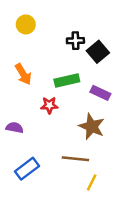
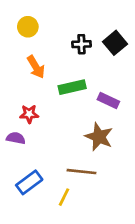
black square: (98, 52) -> (115, 43), moved
orange arrow: (23, 74) -> (36, 67), moved
red star: (49, 105) -> (29, 114), moved
yellow line: (92, 182) -> (64, 197), moved

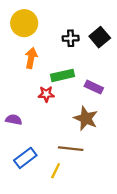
yellow circle: (28, 27) -> (24, 23), size x1.5
orange arrow: (36, 67) -> (31, 58), turned -138
red star: (29, 114) -> (46, 94), moved

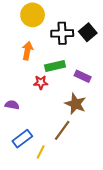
yellow circle: (24, 23) -> (33, 15), moved
black cross: (71, 38) -> (62, 33), size x1.5
brown line: (71, 149) -> (62, 130), turned -60
yellow line: (56, 171) -> (41, 152), moved

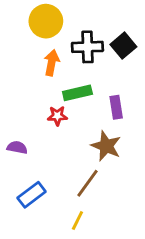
orange arrow: (27, 51) -> (52, 63), moved
purple rectangle: (83, 76) -> (116, 107), turned 56
yellow line: (41, 152) -> (77, 221), moved

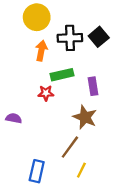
blue rectangle: (32, 195) -> (37, 171), moved, turned -40
yellow line: (77, 221) -> (81, 170), moved

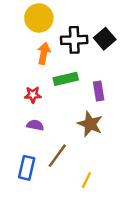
red star: (46, 93) -> (33, 95), moved
purple semicircle: (14, 118) -> (35, 125), moved
brown line: (70, 147) -> (57, 156), moved
blue rectangle: (37, 171) -> (27, 168), moved

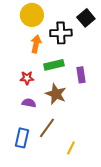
black square: (105, 39) -> (86, 18), moved
brown star: (90, 124) -> (56, 94), moved

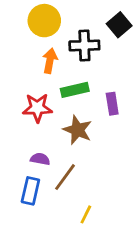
red star: (27, 78) -> (37, 108), size x1.5
purple semicircle: (29, 103) -> (40, 159), moved
yellow line: (71, 148) -> (86, 214), moved

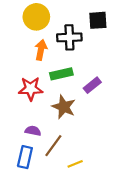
black square: (119, 25) -> (98, 20), turned 36
purple rectangle: (112, 104) -> (92, 85), turned 60
yellow line: (86, 214) -> (75, 164), moved, turned 42

